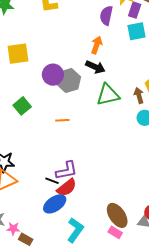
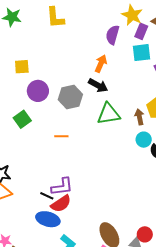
yellow square: (18, 54) -> (22, 67), size x0.7
purple circle: (53, 75) -> (38, 91), moved
blue ellipse: (55, 204) -> (48, 219), turned 45

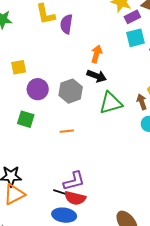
purple rectangle: (141, 31) -> (132, 17), turned 49
purple semicircle: (113, 35) -> (66, 24), moved
green square: (22, 119) -> (26, 119), turned -30
red semicircle: (61, 204) -> (75, 198), turned 55

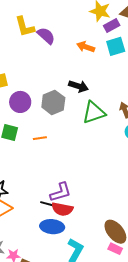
purple semicircle: (66, 24) -> (46, 36), turned 126
orange arrow: (97, 54) -> (86, 47), moved, turned -84
orange line: (67, 131) -> (40, 138), moved

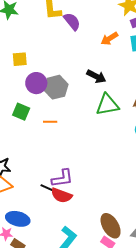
orange arrow: (86, 47) -> (109, 39), turned -60
gray hexagon: (53, 102) -> (56, 87), moved
blue ellipse: (52, 227) -> (18, 219), moved

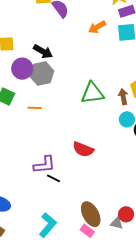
black arrow: (96, 76) -> (43, 51), moved
black line: (47, 188) -> (54, 178), moved
red semicircle: (61, 195) -> (83, 149), moved

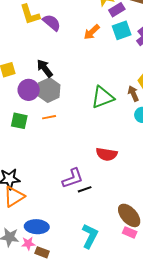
black arrow: (43, 51) -> (45, 68), turned -144
orange line: (35, 108) -> (49, 117), moved
black line: (54, 178) -> (85, 189), turned -32

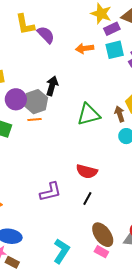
orange arrow: (92, 32) -> (85, 48), turned 30
black arrow: (45, 68) -> (52, 86), moved, turned 48
orange line: (49, 117) -> (35, 120), moved
black line: (85, 189) -> (87, 198), moved, turned -48

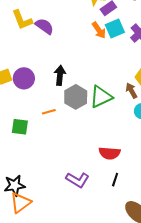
orange arrow: (85, 48) -> (99, 30), moved, turned -108
purple circle: (16, 99) -> (24, 78), moved
gray hexagon: (36, 102) -> (76, 97), moved
purple L-shape: (50, 192) -> (78, 180), turned 55

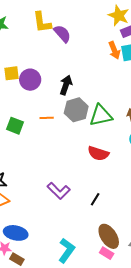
red semicircle: (110, 153) -> (98, 153), moved

